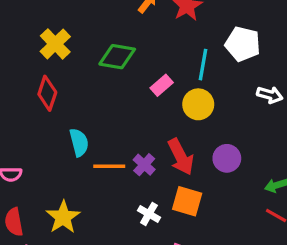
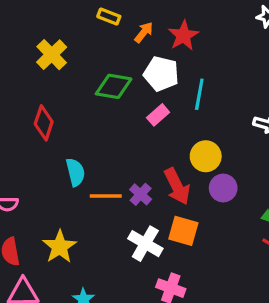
yellow cross: (55, 44) -> (52, 55), moved
white pentagon: (243, 44) -> (161, 74), moved
yellow circle: (198, 104) -> (206, 156), moved
white cross: (149, 214) -> (145, 244), size x1.5

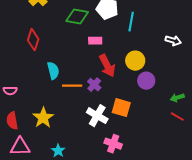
pink rectangle: (158, 115) -> (95, 41), moved, turned 40
red arrow: (177, 186) -> (107, 66), moved

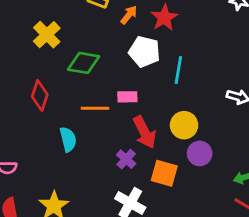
green diamond: (77, 17) -> (84, 63), moved
orange line: (72, 86) -> (95, 108), moved
orange square: (121, 108) -> (164, 173), moved

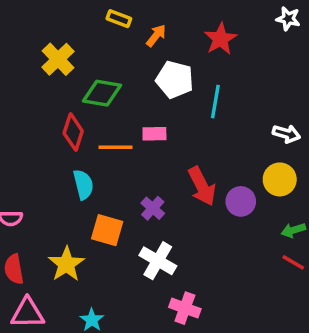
red star: (164, 18) -> (220, 39), moved
red diamond: (40, 95) -> (73, 132), moved
yellow circle: (184, 125) -> (280, 179), moved
red arrow: (144, 132) -> (202, 186), moved
orange square: (164, 173) -> (107, 230), moved

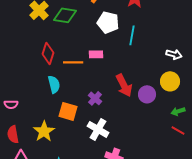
green diamond: (102, 93) -> (65, 15), moved

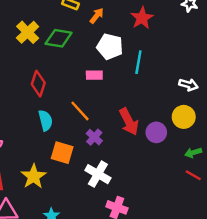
pink rectangle: (96, 54) -> (94, 75), moved
orange line: (73, 62) -> (80, 111), moved, turned 48

